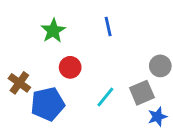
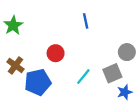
green star: (53, 31) -> (13, 25), moved

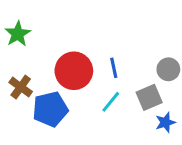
blue line: (86, 21) -> (114, 68), moved
red circle: (56, 53) -> (74, 71), size x1.6

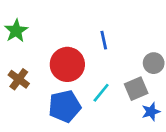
blue line: (114, 68) -> (104, 40), moved
blue pentagon: (50, 109) -> (65, 106), moved

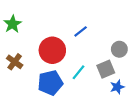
blue line: (104, 40) -> (81, 31), turned 64

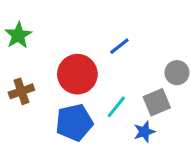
brown cross: (15, 62) -> (21, 91), turned 35
blue star: (117, 87) -> (144, 132), moved

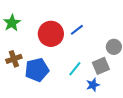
red circle: (77, 74) -> (51, 34), moved
blue pentagon: (74, 122) -> (37, 70), moved

